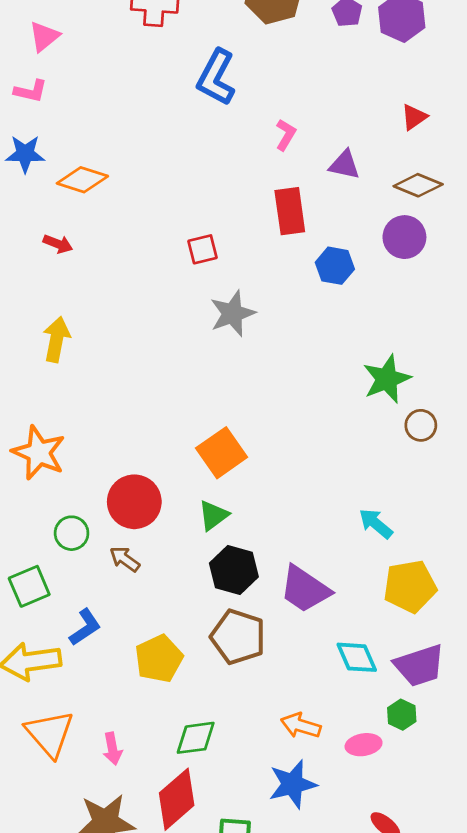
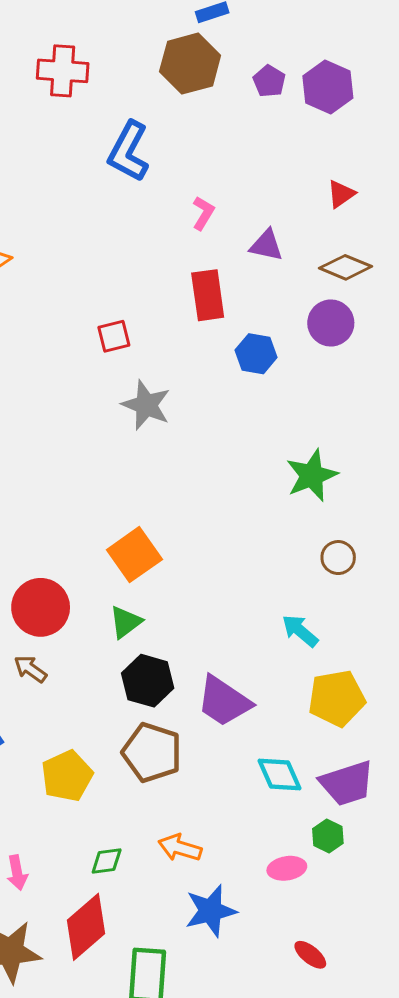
gray star: (233, 313) -> (146, 405), turned -30
brown circle: (421, 425) -> (338, 558), moved
orange arrow: (301, 726) -> (180, 848), moved
green diamond: (196, 738) -> (107, 861), size x0.7

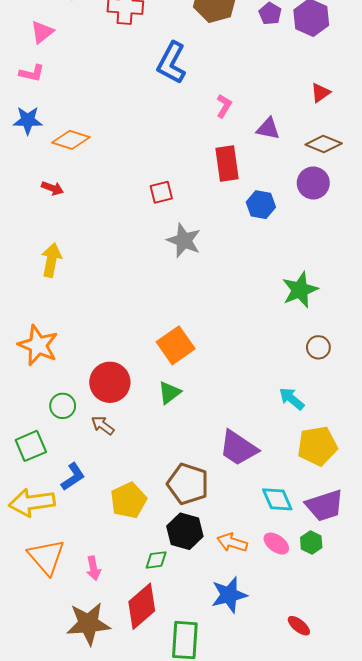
black hexagon: (148, 681) -> (185, 531), moved
orange arrow: (180, 848) -> (232, 542), moved
pink ellipse: (287, 868) -> (276, 544), moved, turned 45

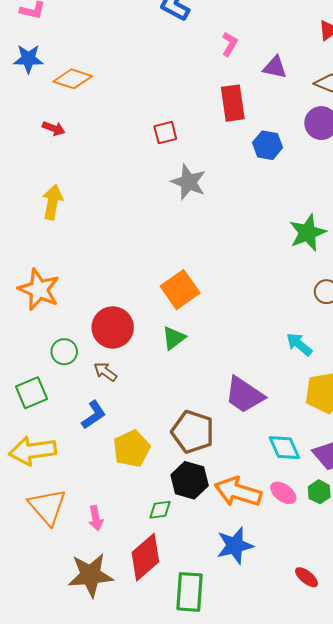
blue L-shape: (73, 477) -> (94, 415), moved
orange arrow: (232, 542) -> (238, 492), size x1.5

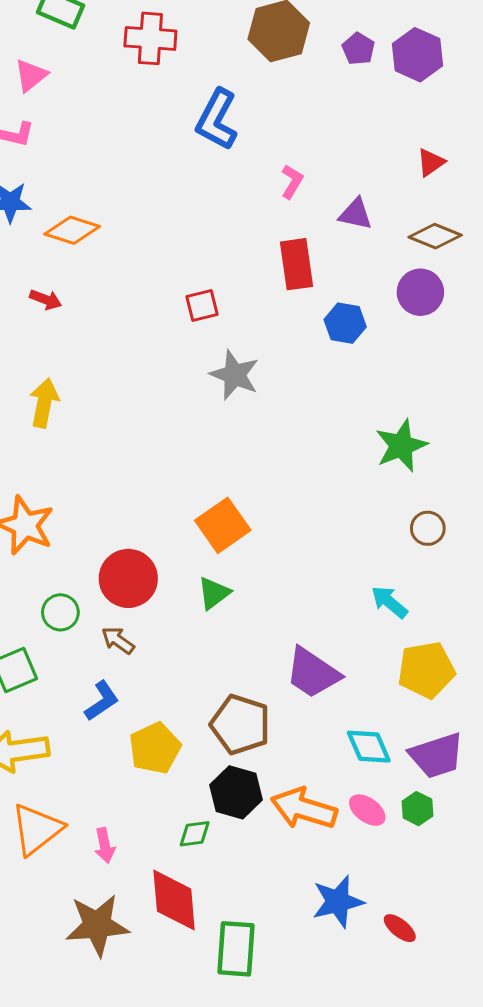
orange triangle: (47, 507) -> (37, 829), turned 33
blue star: (235, 546) -> (338, 902), moved
red diamond: (145, 557) -> (174, 900), turned -54

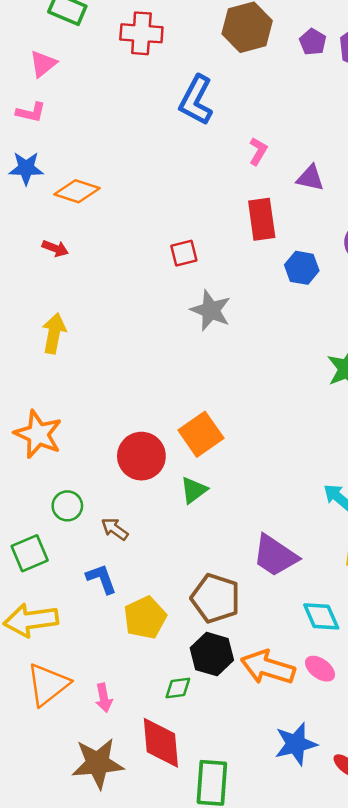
red circle: (128, 578) -> (141, 456), moved
blue L-shape: (102, 701) -> (101, 579), turned -76

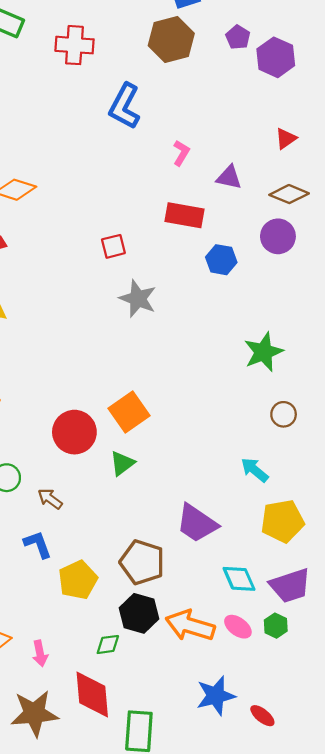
purple pentagon: (313, 42) -> (238, 37), moved
red rectangle: (262, 219) -> (185, 215), turned -72

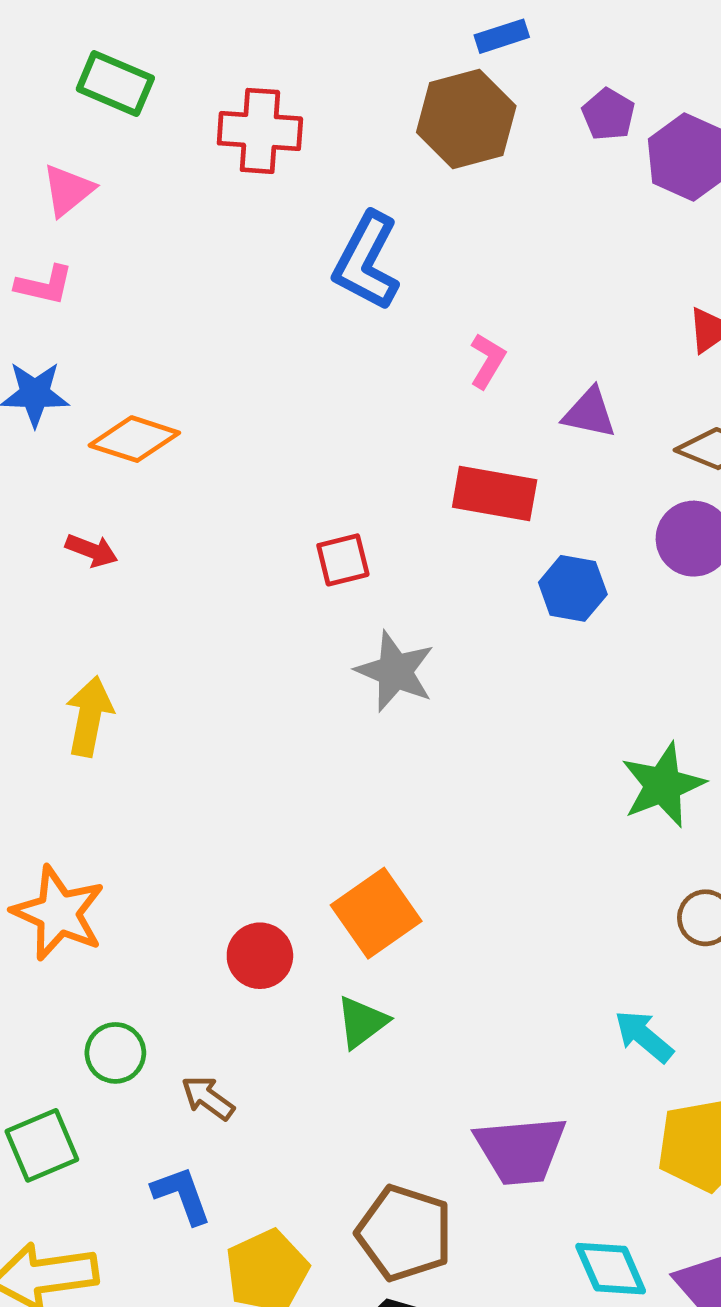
red circle: (74, 432) -> (260, 956), size x0.7
purple trapezoid: (197, 523) -> (521, 1150), turned -39

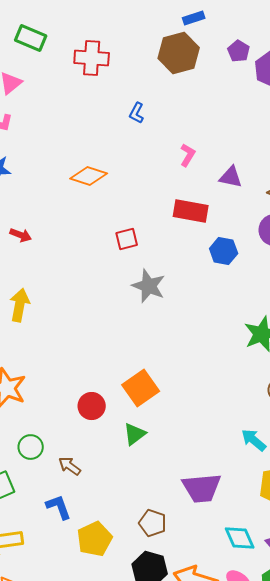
blue L-shape: (367, 261) -> (137, 113), size x0.5
orange diamond: (134, 439) -> (89, 176), moved
brown pentagon: (405, 1233) -> (153, 523), size x0.7

